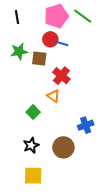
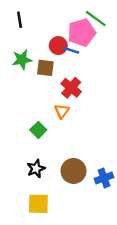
pink pentagon: (56, 16) -> (82, 33), moved
orange triangle: (53, 96) -> (62, 111), turned 32
blue cross: (86, 125) -> (104, 178), moved

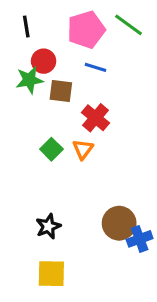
pink pentagon: (82, 33) -> (86, 30), moved
red circle: (58, 46) -> (44, 61), moved
green square: (38, 130) -> (51, 149), moved
brown circle: (74, 171) -> (119, 223), moved

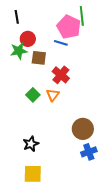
green line: (129, 25) -> (82, 16), turned 48
pink pentagon: (86, 30) -> (69, 27), moved, turned -30
brown circle: (119, 223) -> (83, 129), moved

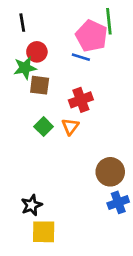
brown square: (39, 58) -> (40, 85), moved
red cross: (61, 75) -> (81, 100), turned 30
black star: (31, 144) -> (32, 205), moved

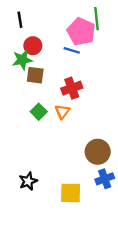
yellow square: (44, 232) -> (71, 193), moved

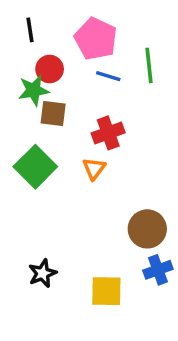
green line: (96, 19) -> (149, 65), moved
pink pentagon: (81, 32) -> (96, 39), moved
green square: (39, 112) -> (35, 167), moved, size x1.6

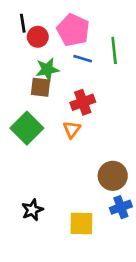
red circle: (50, 69) -> (38, 37), moved
green star: (34, 90) -> (47, 70), moved

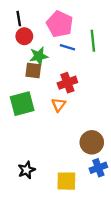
red circle: (38, 37) -> (24, 36), moved
green square: (27, 128) -> (22, 104), turned 30

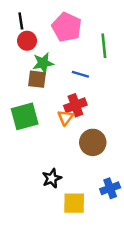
blue line: (67, 47) -> (80, 74), moved
red cross: (67, 83) -> (75, 105), moved
brown circle: (92, 142) -> (93, 142), moved
black star: (27, 170) -> (52, 178), moved

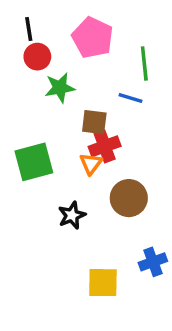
blue line: (80, 74) -> (131, 98), moved
brown square: (37, 79) -> (94, 122), moved
black star: (52, 178) -> (72, 215), moved

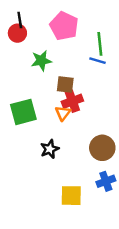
red circle: (37, 57) -> (17, 33), moved
blue line: (131, 98) -> (97, 61), moved
brown circle: (129, 198) -> (102, 148), moved

